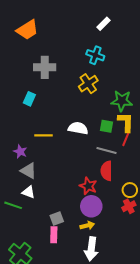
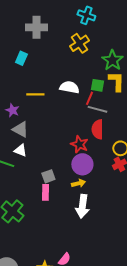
green star: (122, 101) -> (112, 60), turned 30
red line: (126, 139) -> (89, 98), moved

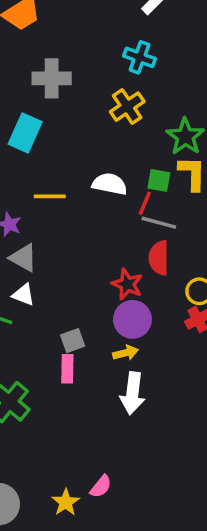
cyan rectangle: (21, 58) -> (25, 133), size x1.5

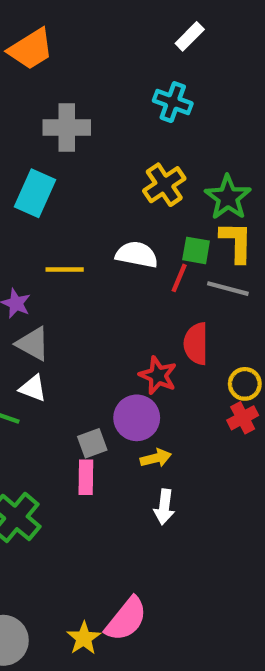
yellow cross: (127, 107) -> (164, 185), moved
gray line: (159, 223) -> (228, 289), moved
purple circle: (132, 319) -> (137, 418), moved
white arrow: (132, 393) -> (164, 507), size x0.7
pink semicircle: (101, 487) -> (126, 619), size x1.6

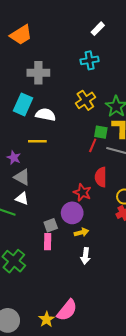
cyan cross: (173, 102) -> (90, 60), turned -30
white semicircle: (137, 255) -> (46, 115), moved

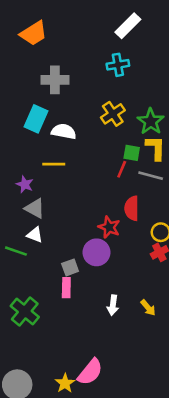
white rectangle: (98, 29) -> (128, 26), size x1.5
yellow arrow: (81, 232) -> (148, 308), moved, turned 64

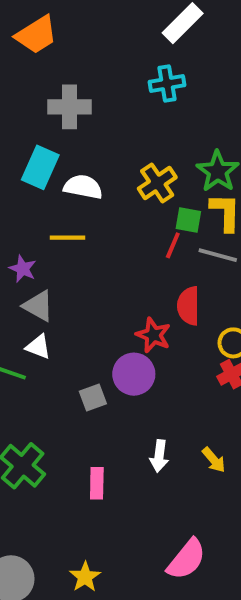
yellow cross: (113, 114) -> (157, 183), moved
pink rectangle: (66, 288) -> (97, 483), moved
pink semicircle: (90, 372) -> (186, 559), moved

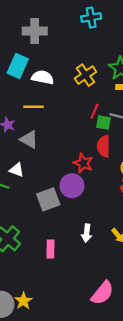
green square: (188, 220) -> (104, 123), moved
gray triangle: (38, 306) -> (29, 139), moved
gray square: (93, 397) -> (48, 199), size x1.5
yellow star: (85, 577) -> (23, 301), moved

